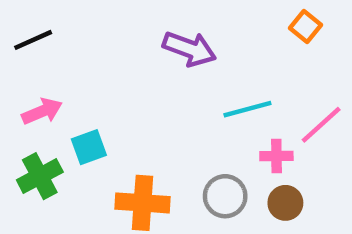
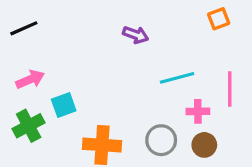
orange square: (305, 27) -> (219, 19), turned 30
purple arrow: (189, 49) -> (136, 35), size x0.7
pink line: (321, 125) -> (230, 89), turned -48

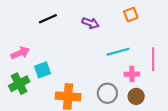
orange square: (219, 19) -> (131, 15), moved
black line: (24, 28) -> (48, 19), moved

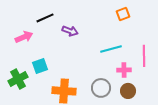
purple arrow: (90, 23) -> (70, 31), moved
pink arrow: (20, 53) -> (24, 37), moved

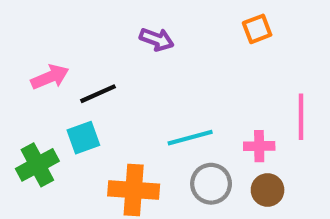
black line: (45, 18) -> (98, 94), moved
purple arrow: (70, 31) -> (157, 39), moved
cyan line: (111, 49) -> (190, 138), moved

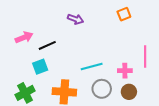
green cross: (37, 165) -> (25, 93), moved

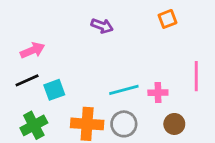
black line: (47, 45) -> (27, 80), moved
pink cross: (125, 71) -> (158, 93), moved
gray circle: (102, 89) -> (124, 124), moved

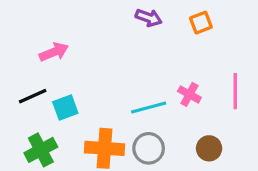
purple arrow: (102, 26) -> (149, 18), moved
pink arrow: (32, 50) -> (54, 52), moved
pink cross: (158, 93) -> (189, 94), moved, turned 30

